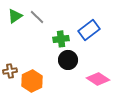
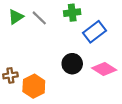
green cross: (61, 39) -> (72, 13), moved
pink diamond: (98, 79) -> (104, 69), moved

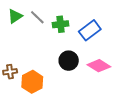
green cross: (72, 13) -> (61, 24), moved

